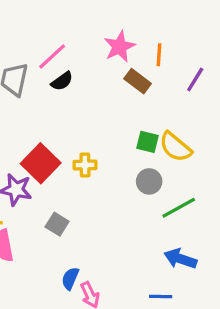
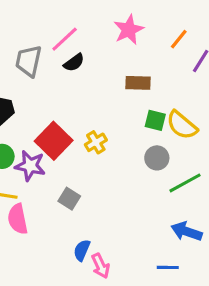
orange line: (159, 55) -> (179, 39), moved, turned 35
brown rectangle: (138, 81) -> (138, 83), moved, turned -35
yellow cross: (85, 165) -> (96, 142), turned -30

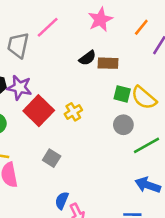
black semicircle: (74, 63) -> (87, 58), moved
purple star: (30, 166) -> (19, 88), moved

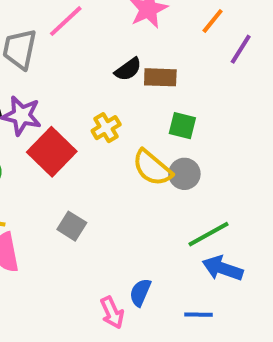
yellow semicircle: (144, 98) -> (152, 168), moved
yellow cross: (73, 112) -> (106, 128), moved
green line: (146, 145) -> (209, 234), moved
blue semicircle: (62, 200) -> (140, 292), moved

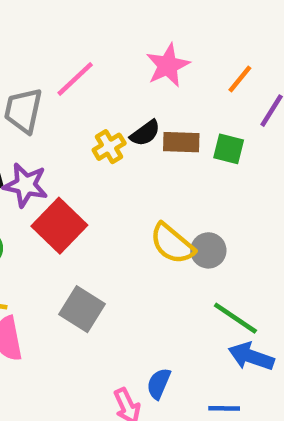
green square: (182, 126) -> (229, 149), moved
yellow cross: (106, 128) -> (109, 147), moved
gray square: (72, 226) -> (82, 309), size x1.4
green line: (209, 234) -> (235, 318), turned 63

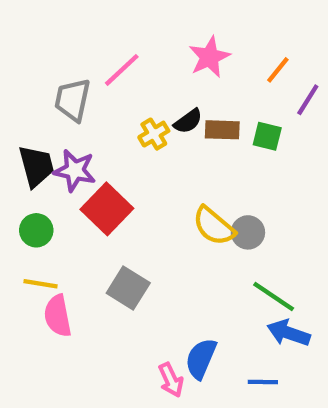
blue semicircle: (159, 384) -> (201, 359), size x1.4

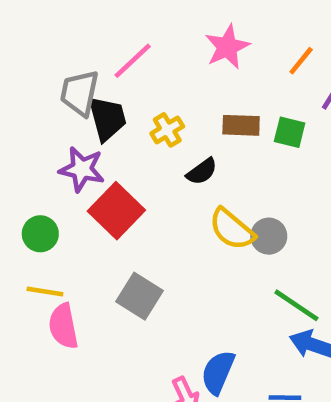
black semicircle: (188, 121) -> (202, 171), moved
black trapezoid: (36, 166) -> (107, 118), moved

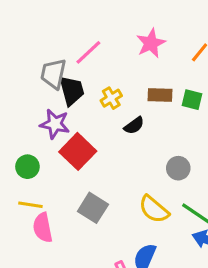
yellow semicircle: (232, 229) -> (154, 209), moved

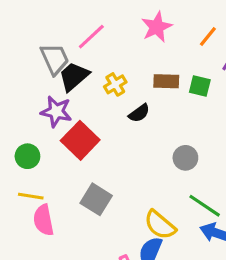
gray trapezoid: (53, 74) -> (55, 59), turned 144
black trapezoid: (72, 90) -> (74, 76), turned -116
yellow semicircle: (154, 209) -> (160, 225), moved

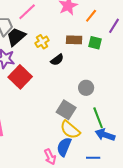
orange line: (208, 37) -> (91, 16), moved
gray square: (96, 199) -> (66, 110), moved
green line: (205, 206) -> (98, 118), turned 35

